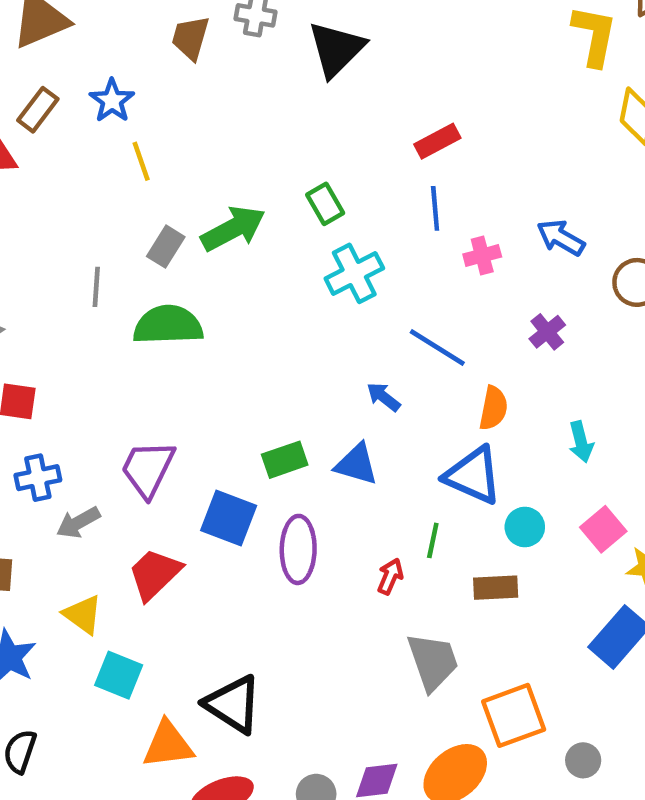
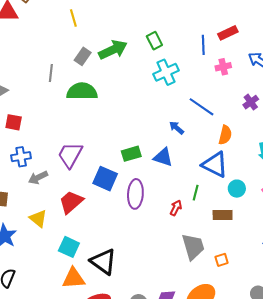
red rectangle: (437, 141) -> (228, 33), moved
cyan square: (119, 675) -> (69, 247), moved
orange square: (514, 715) -> (222, 260), moved, size x0.5

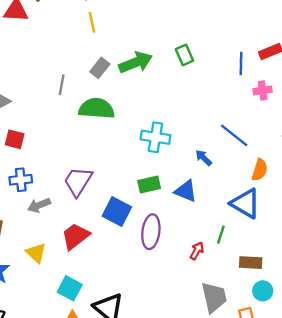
cyan cross: (166, 72) -> (155, 137), moved, turned 30
cyan circle: (237, 189) -> (263, 291), moved

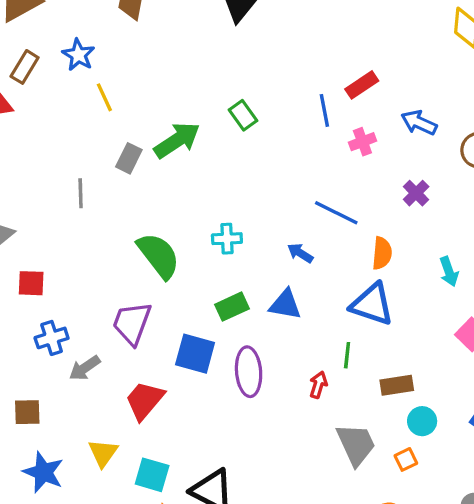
green semicircle: (97, 108) -> (159, 255), moved, turned 60
cyan cross: (155, 137) -> (227, 239), size x0.7
yellow triangle: (36, 253) -> (103, 453), moved, turned 35

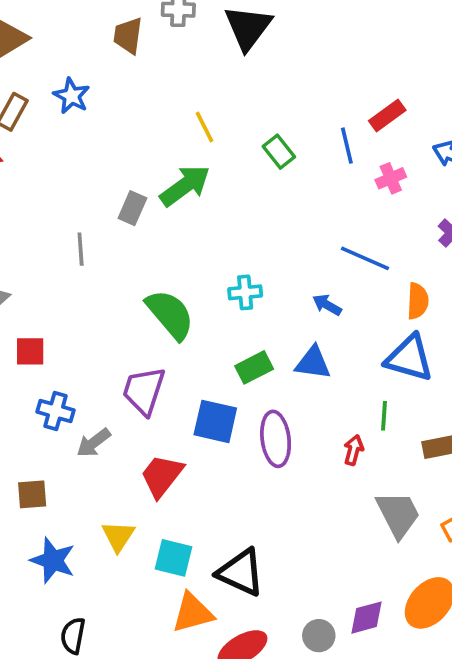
yellow line: (104, 97) -> (205, 127), moved
green rectangle: (243, 115) -> (279, 152), moved
blue cross: (52, 338) -> (56, 411), turned 36

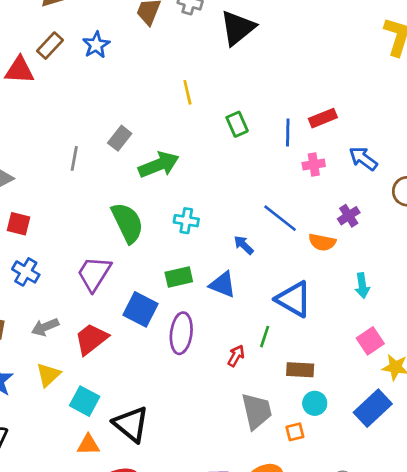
green arrow: (185, 186) -> (159, 165), moved
orange semicircle: (418, 301) -> (322, 242), moved, turned 84
gray arrow: (94, 443) -> (45, 327), moved
orange triangle: (193, 613) -> (88, 445), size x0.7

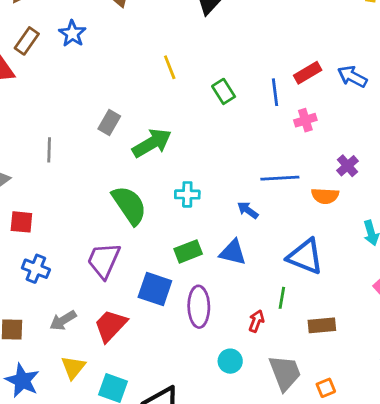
gray line: (74, 158) -> (49, 150), moved
blue arrow: (363, 159) -> (352, 77), moved
blue line: (280, 218) -> (280, 178), turned -33
cyan circle: (315, 403) -> (230, 361), moved

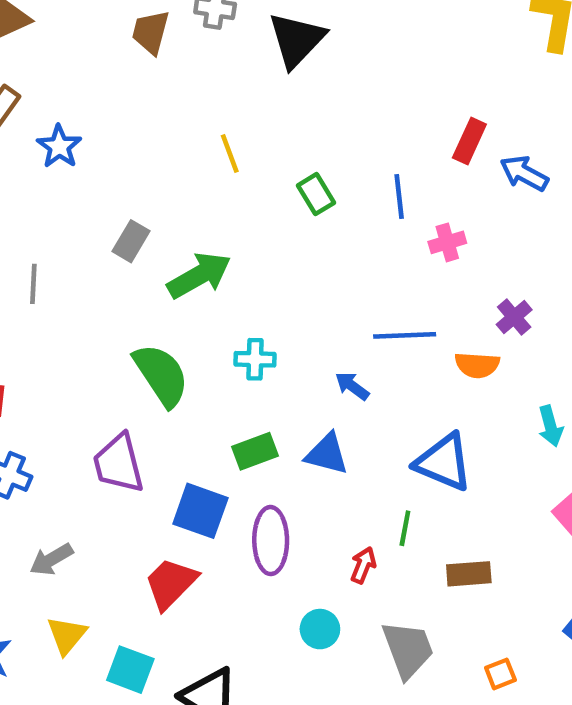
blue star: (72, 34) -> (59, 146), moved
red rectangle: (308, 73) -> (469, 141), moved, turned -36
purple trapezoid: (104, 260) -> (119, 464), turned -39
red trapezoid: (111, 326) -> (171, 583), moved
orange square: (326, 388) -> (500, 674), moved

